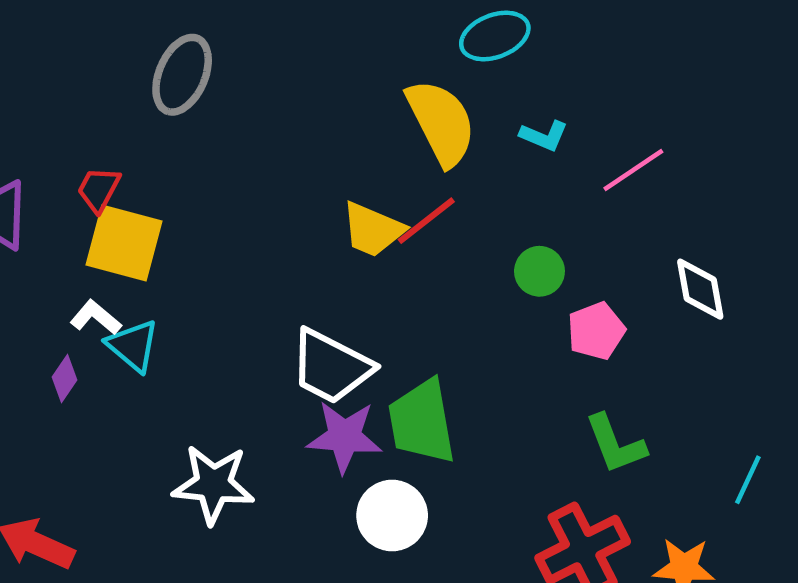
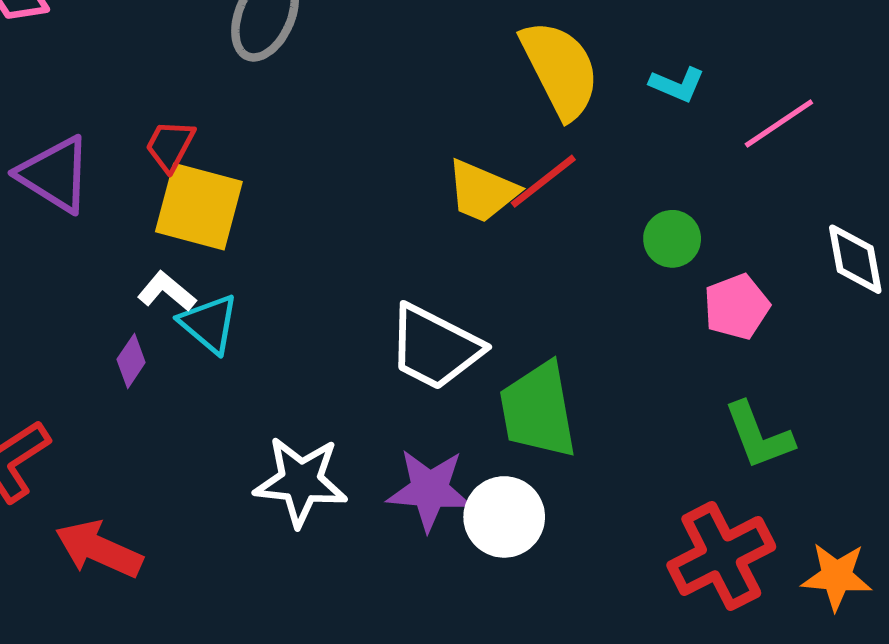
purple star: (344, 437) -> (430, 490), moved

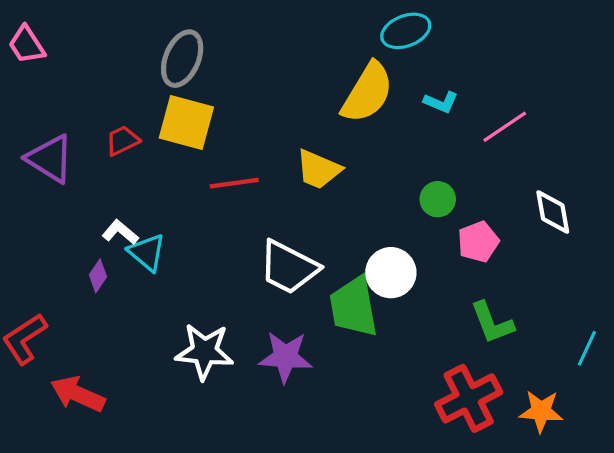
yellow semicircle: (560, 69) -> (367, 93), turned 58
red trapezoid: (170, 146) -> (122, 141), turned 36
red line: (543, 181) -> (234, 183), moved, turned 30
yellow square: (199, 207) -> (186, 122), moved
white circle: (504, 517) -> (391, 273), moved

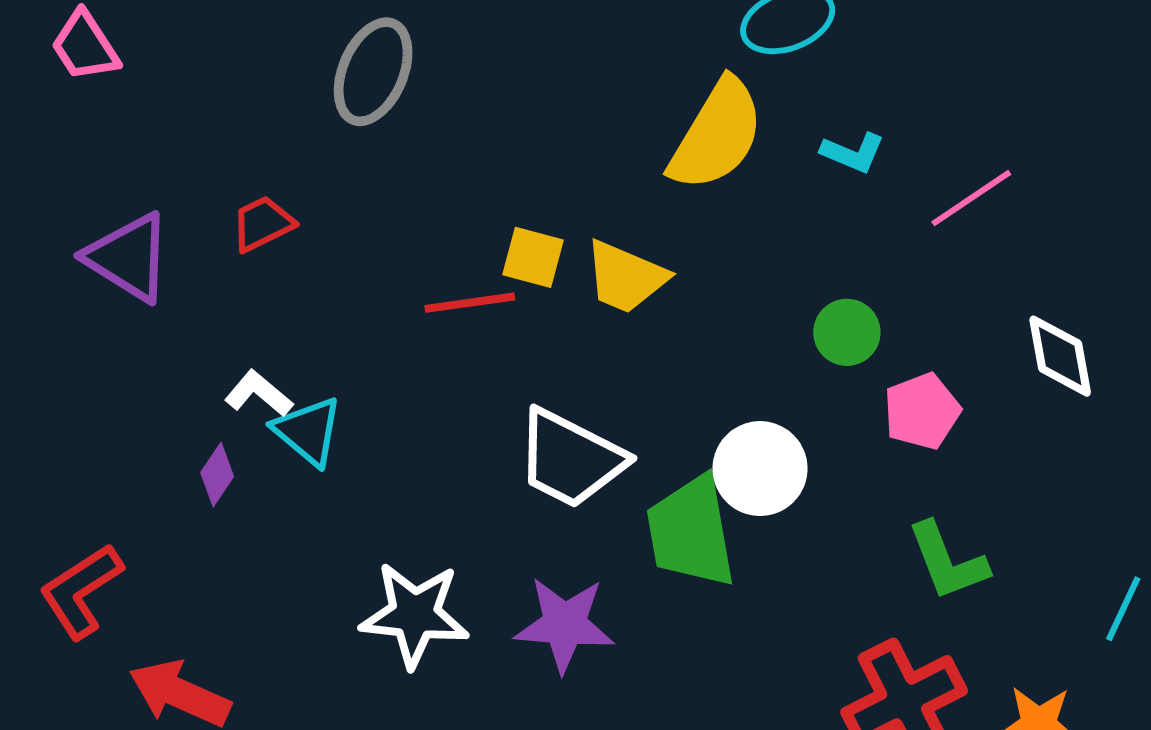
yellow square: (186, 122) -> (533, 257), moved, size x0.6

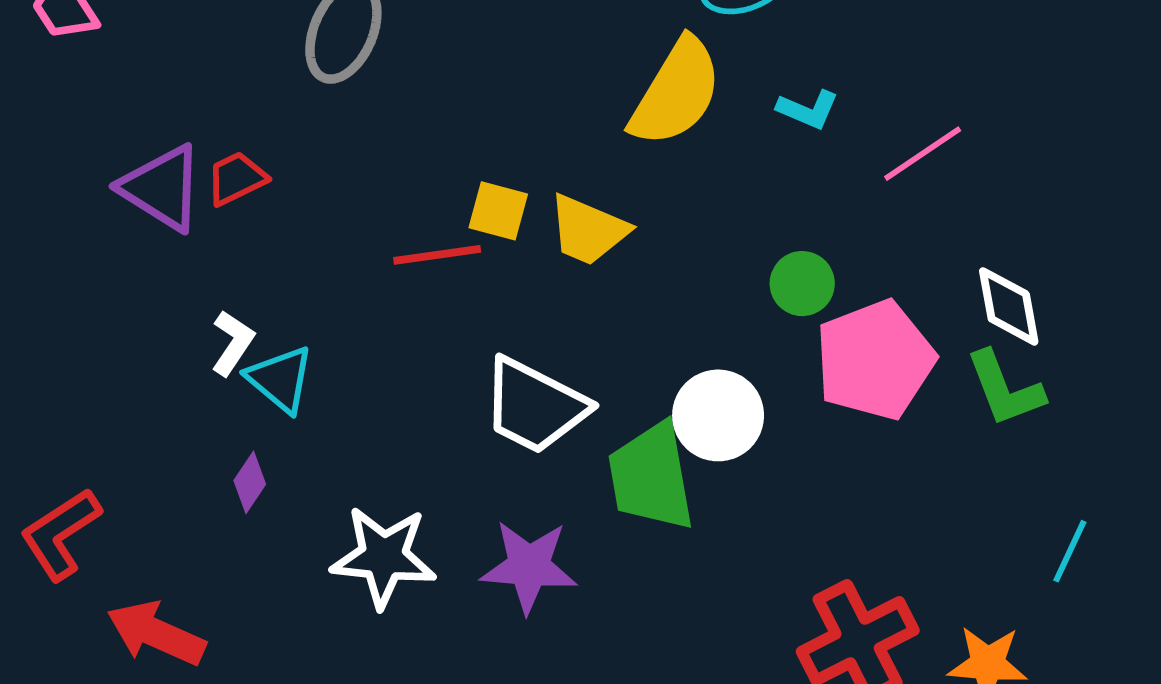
purple triangle: (128, 257) -> (162, 188), moved
white L-shape: (259, 394) -> (233, 343), turned 84
pink pentagon: (922, 411) -> (875, 360), size x1.6
purple diamond: (217, 474) -> (250, 482), moved
green L-shape: (948, 561) -> (1005, 389), moved

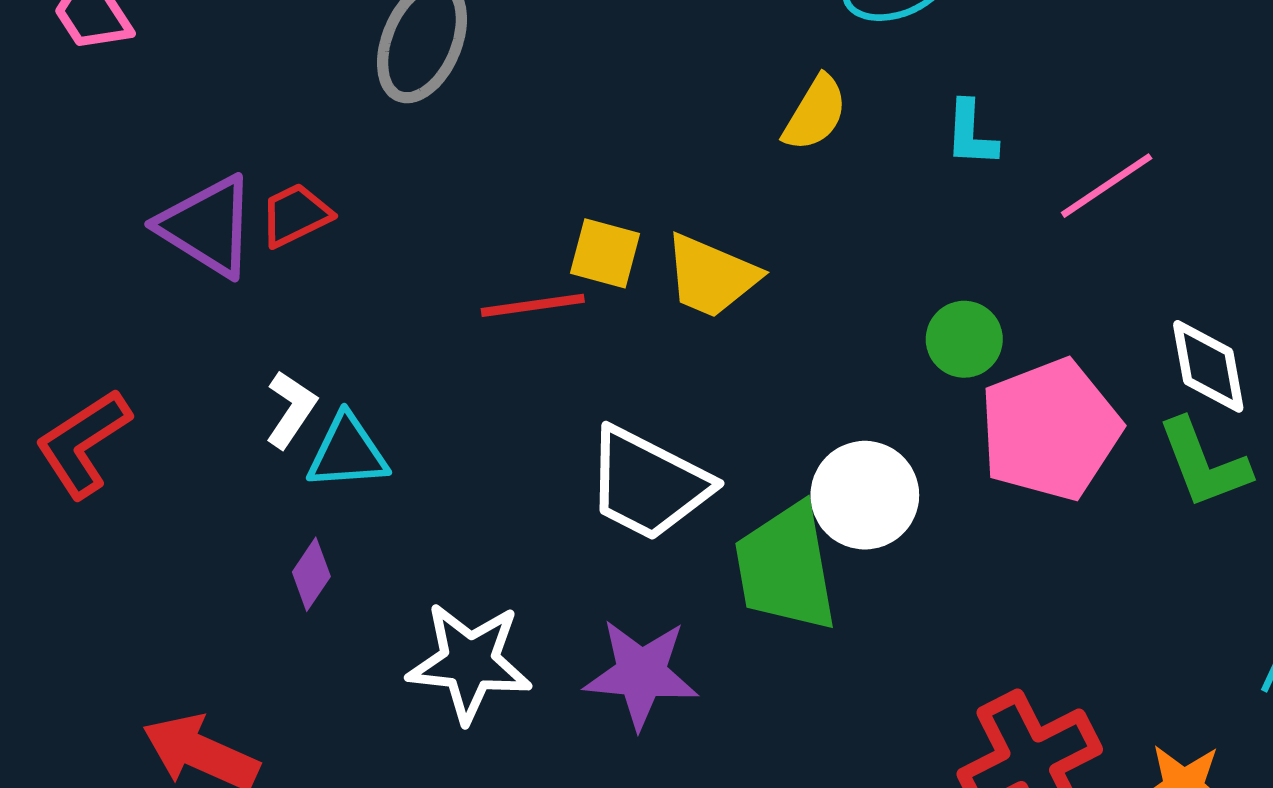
yellow semicircle: (676, 92) -> (815, 113), size x0.6
cyan L-shape: (808, 110) -> (971, 134), turned 70
cyan triangle: (280, 379) -> (347, 452), turned -44
red L-shape: (61, 534) -> (83, 443), moved

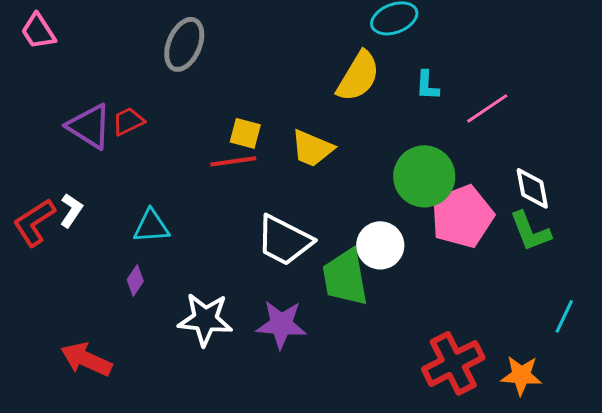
yellow semicircle: (815, 113) -> (358, 76), size x1.5
yellow square: (605, 253) -> (245, 133), moved
green circle: (964, 339) -> (424, 176), size x1.8
white L-shape: (291, 409) -> (71, 210), moved

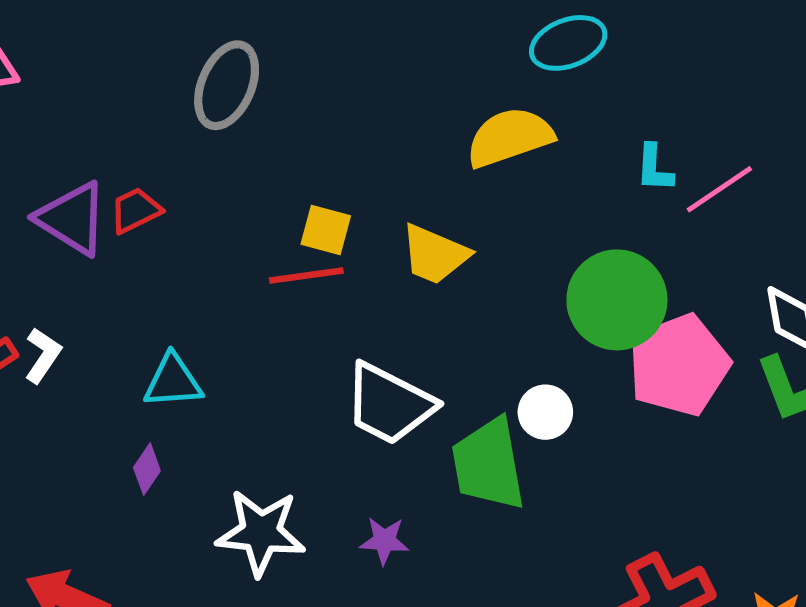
yellow semicircle: (358, 76) -> (510, 137), turned -140
cyan L-shape: (427, 85) -> (654, 168), moved
white circle: (380, 245) -> (545, 412), size x0.7
purple star: (281, 324) -> (384, 541), size x0.6

